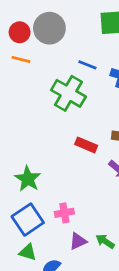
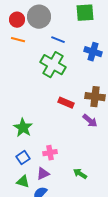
blue line: (87, 65) -> (58, 40), moved
blue square: (28, 220) -> (23, 158), size x0.6
purple triangle: (78, 241) -> (43, 174), moved

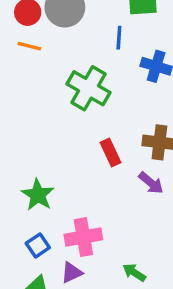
blue line: (58, 40) -> (119, 38), moved, turned 72
red rectangle: (66, 103) -> (110, 153), turned 42
pink cross: (50, 153) -> (83, 237), size x1.5

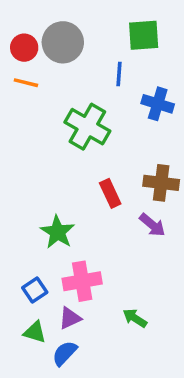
green star: (38, 195) -> (58, 232), moved

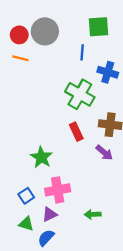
green cross: (87, 127) -> (80, 94), moved
green arrow: (135, 318) -> (93, 214), turned -35

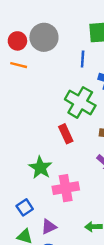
red rectangle: (76, 132) -> (66, 134), moved
pink cross: (58, 190) -> (66, 188), moved

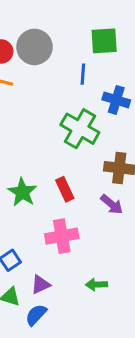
red rectangle: (66, 134) -> (65, 189), moved
green star: (40, 168) -> (22, 192), moved

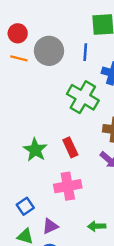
gray circle: (34, 47) -> (49, 51), moved

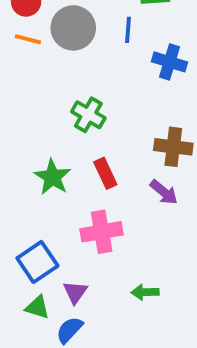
green cross: (83, 97) -> (88, 115), moved, size x0.7
blue square: (25, 206) -> (37, 262), size x1.5
purple triangle: (50, 226) -> (75, 292), turned -30

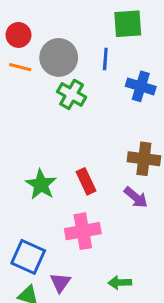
green cross: (88, 115) -> (72, 94), moved
blue square: (37, 262) -> (28, 257), turned -32

